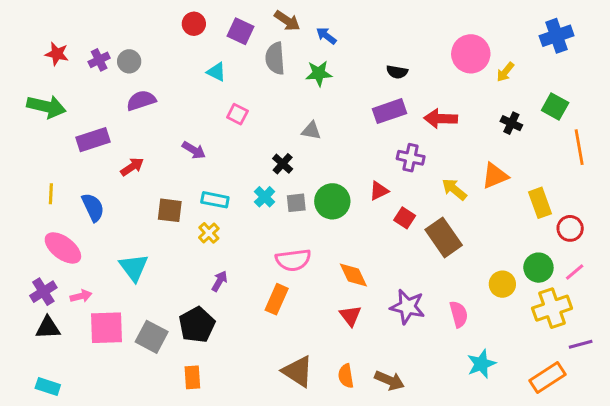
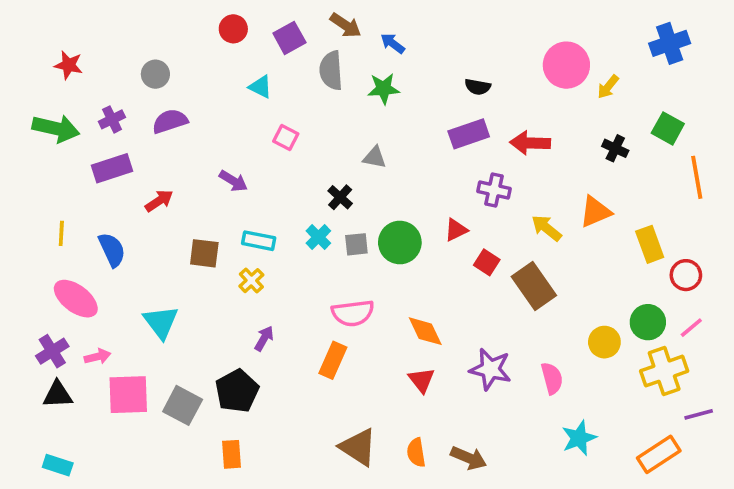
purple square: (240, 31) -> (289, 38), turned 36
purple cross: (99, 60) -> (112, 119), moved

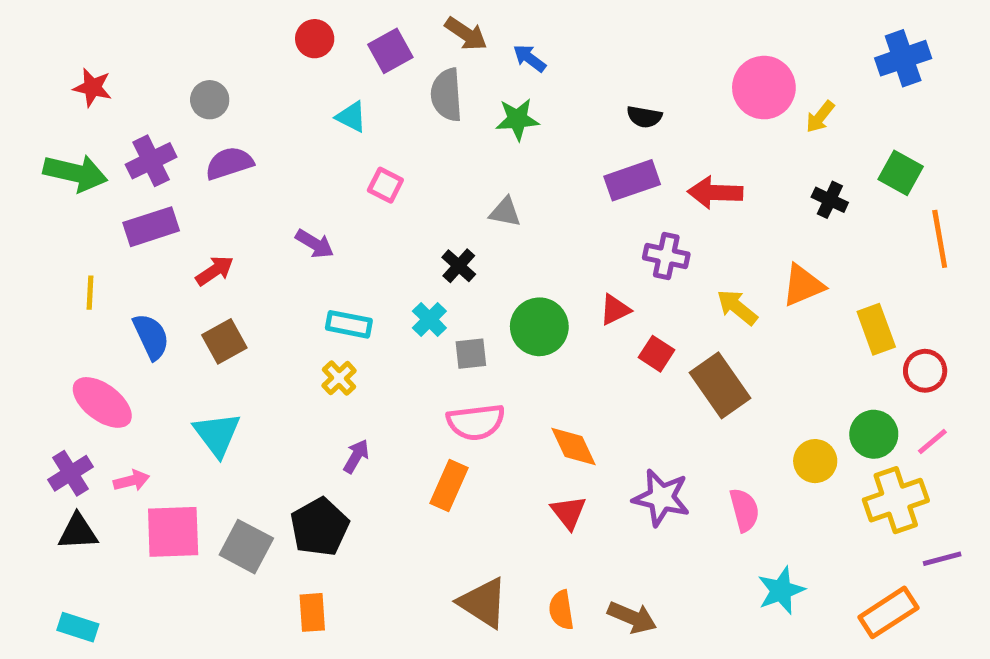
purple cross: (112, 119) -> (151, 161), size x1.4
yellow line: (61, 233) -> (90, 293), moved
gray square: (356, 244) -> (471, 354), moved
brown square: (204, 253) -> (224, 341), moved, turned -36

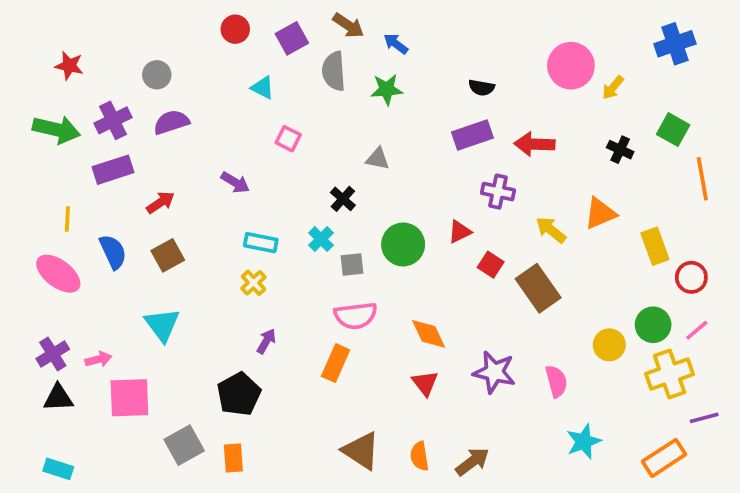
pink ellipse: (102, 402) -> (58, 274), moved
gray square: (246, 547) -> (184, 445), moved, turned 33
brown arrow: (632, 617) -> (472, 462), turned -60

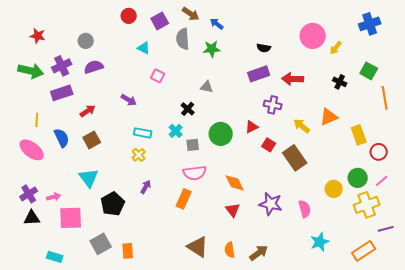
black pentagon: (239, 394) -> (113, 204), moved
cyan rectangle: (58, 469) -> (55, 257), moved

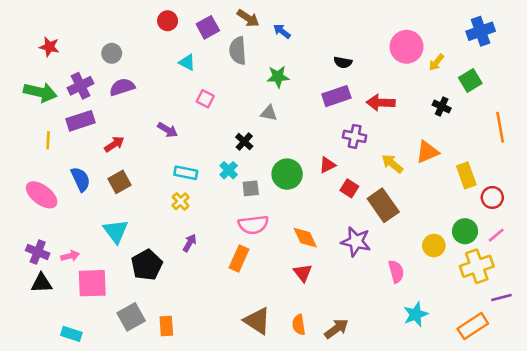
green star: (212, 49) -> (278, 77), moved
green square: (369, 71) -> (470, 81), moved, turned 30
yellow line: (37, 120) -> (48, 140), moved
purple cross: (29, 194) -> (38, 252), turned -36
purple star: (271, 204) -> (356, 242), moved

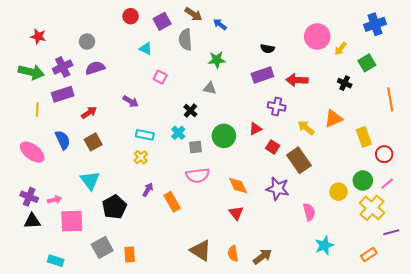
orange rectangle: (239, 258) -> (172, 202), moved, turned -54
yellow cross: (477, 266) -> (372, 208), turned -30
orange rectangle: (473, 326) -> (369, 255), size x0.7

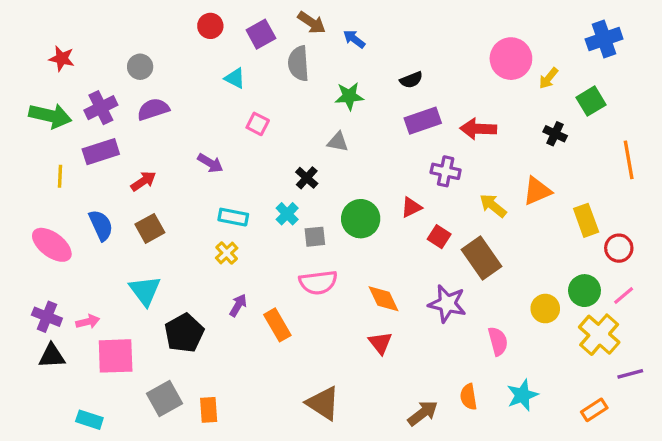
black semicircle: (268, 49) -> (411, 80), moved, turned -32
orange semicircle: (233, 254) -> (468, 397), moved

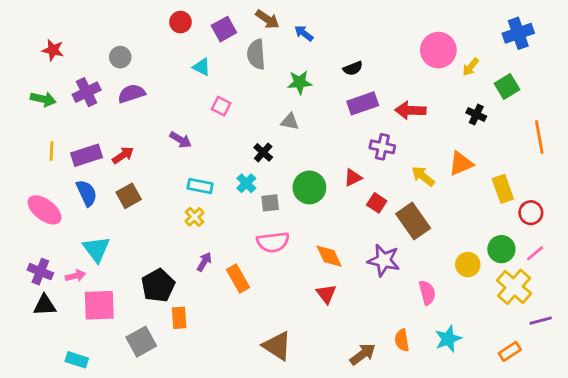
green arrow: (50, 116) -> (43, 99), size x0.7
purple rectangle: (101, 152) -> (87, 155), moved
cyan triangle: (145, 291) -> (96, 249), moved
orange rectangle: (209, 410) -> (179, 318), moved

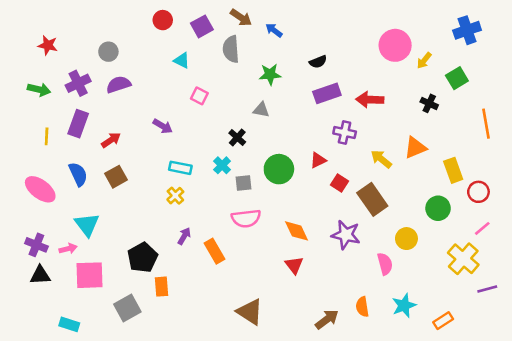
purple rectangle: (87, 155) -> (78, 124), moved, turned -52
green circle: (501, 249) -> (438, 208), moved
yellow circle: (468, 265) -> (406, 239), moved
orange rectangle: (510, 351) -> (443, 321), moved

